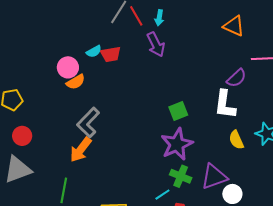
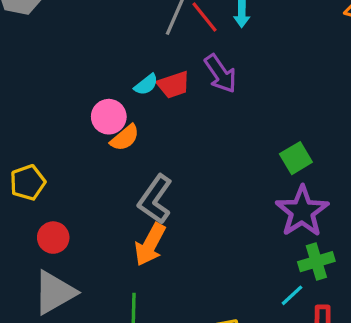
purple arrow: (156, 44) -> (220, 74), moved
green cross: (181, 176) -> (316, 262), turned -30

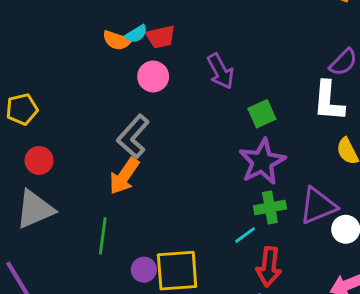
purple arrow: (220, 74) -> (220, 71), moved
pink circle: (109, 117) -> (153, 77), moved
orange semicircle: (125, 138) -> (117, 40), moved, turned 52

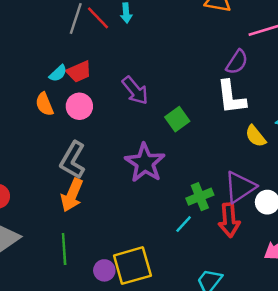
orange semicircle: (117, 40) -> (44, 104), moved, turned 60
purple star: (262, 162) -> (145, 163), moved
red arrow: (269, 267) -> (229, 220), moved

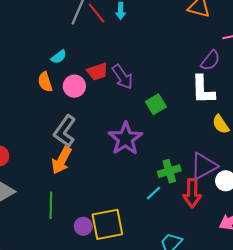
red trapezoid: (79, 72) -> (97, 72), moved

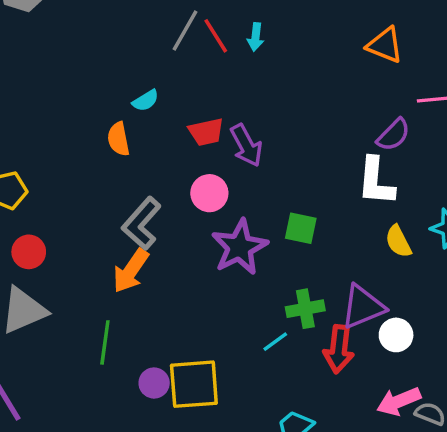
pink circle: (74, 86) -> (209, 193), moved
green square: (156, 104) -> (301, 228), moved, turned 36

